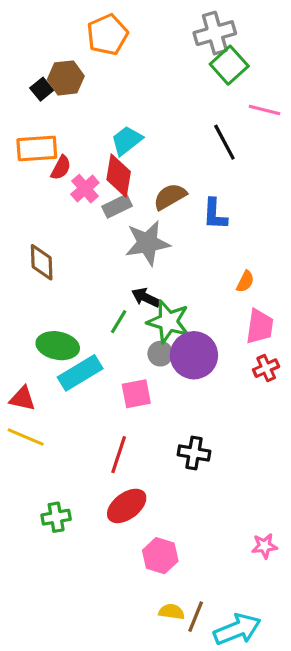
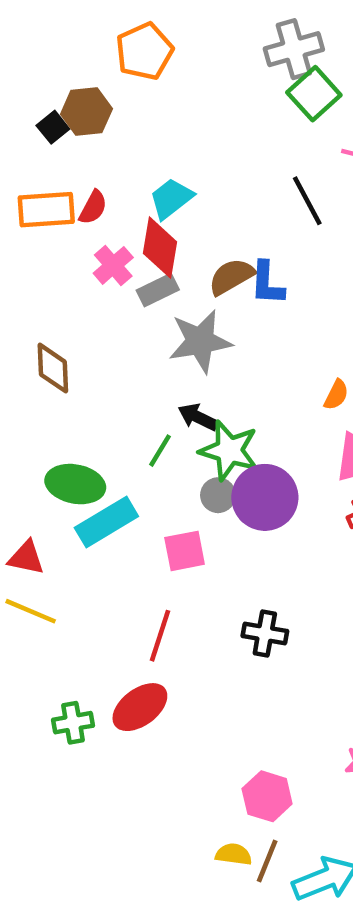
red semicircle: (61, 168) -> (93, 207), moved
blue L-shape: (215, 214) -> (267, 283), moved
red ellipse: (127, 506) -> (140, 707), moved
pink hexagon: (160, 556) -> (267, 796), moved

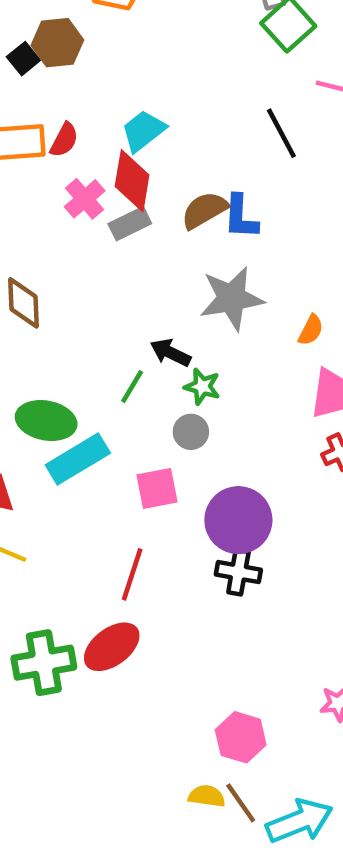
gray star: (200, 341) -> (232, 298), moved
green star: (229, 451) -> (202, 387), size x0.6
purple circle: (265, 497) -> (238, 520), moved
green cross: (73, 723) -> (44, 663), size x1.5
brown line: (267, 861) -> (241, 803), turned -57

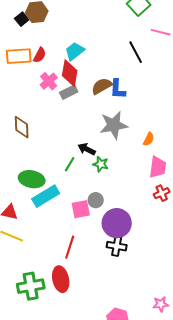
gray circle: (191, 432) -> (96, 200), moved
red ellipse: (112, 647) -> (61, 279), turned -65

